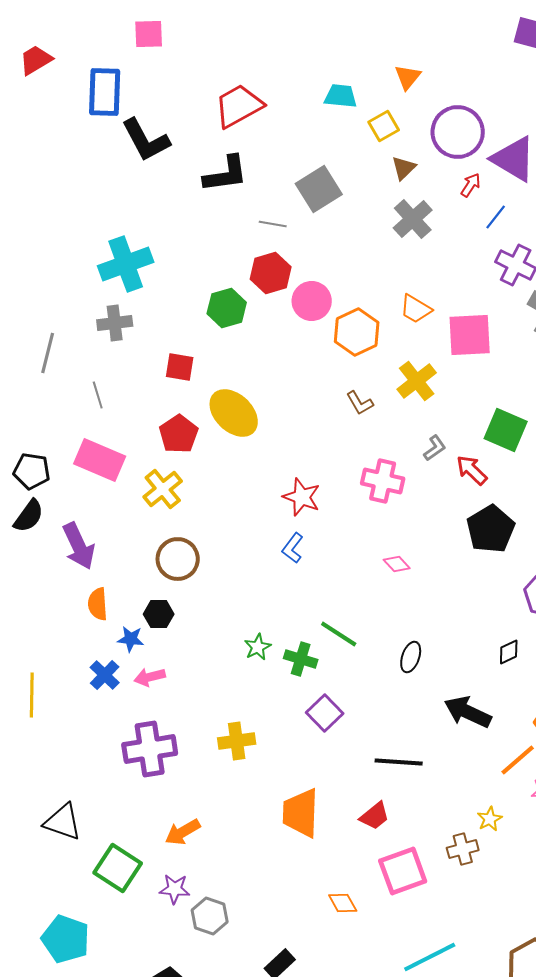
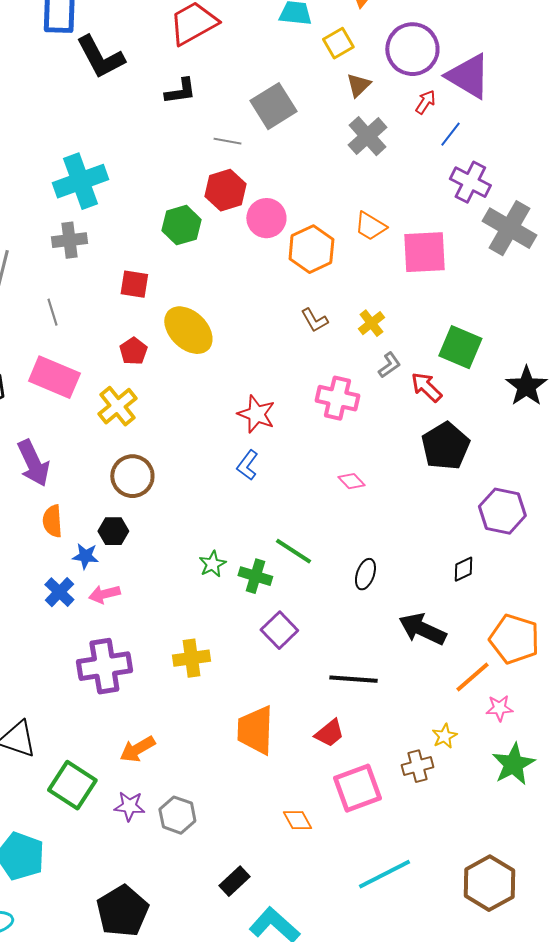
black L-shape: (226, 174) -> (180, 91), size x0.7
yellow cross: (417, 381) -> (371, 323), moved, size x0.7
red pentagon: (179, 434) -> (133, 351), size x0.7
gray hexagon: (210, 916) -> (177, 815), moved

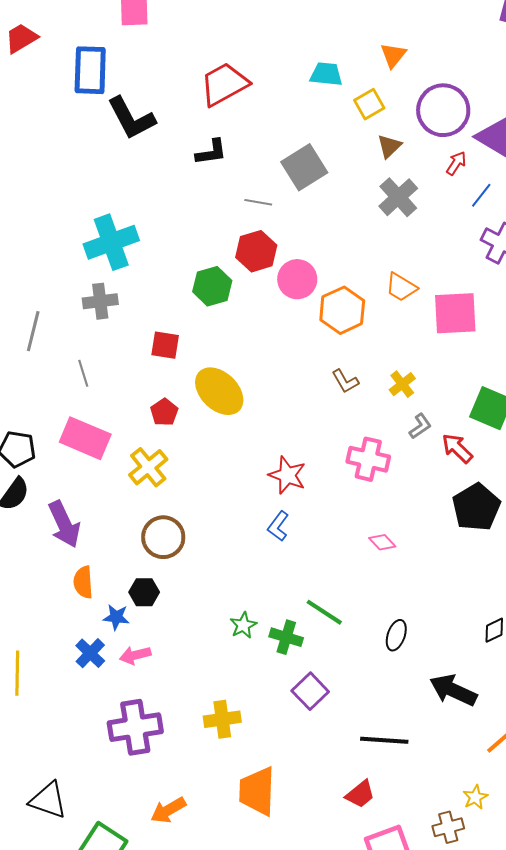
orange trapezoid: (255, 730) -> (257, 791), moved

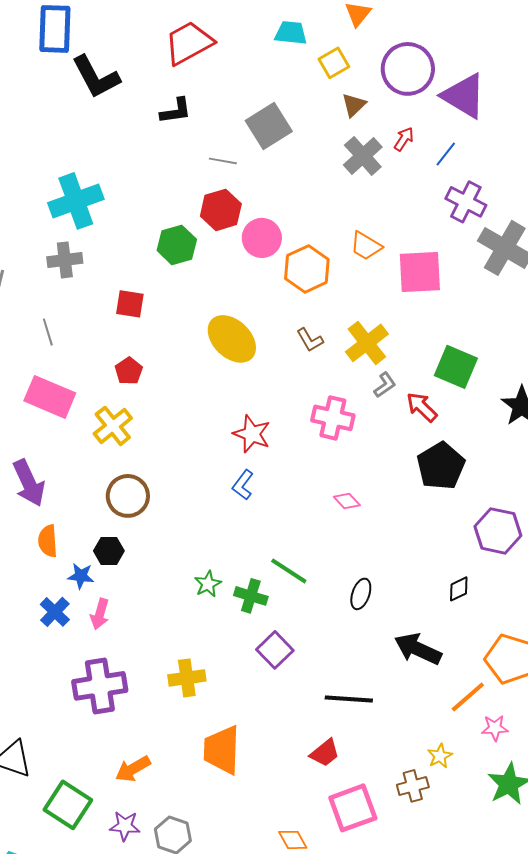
red arrow: (456, 163) -> (404, 139), moved
yellow cross: (402, 384) -> (367, 343), size x1.6
yellow ellipse: (219, 391) -> (232, 339), moved
pink arrow: (135, 655) -> (100, 614), turned -60

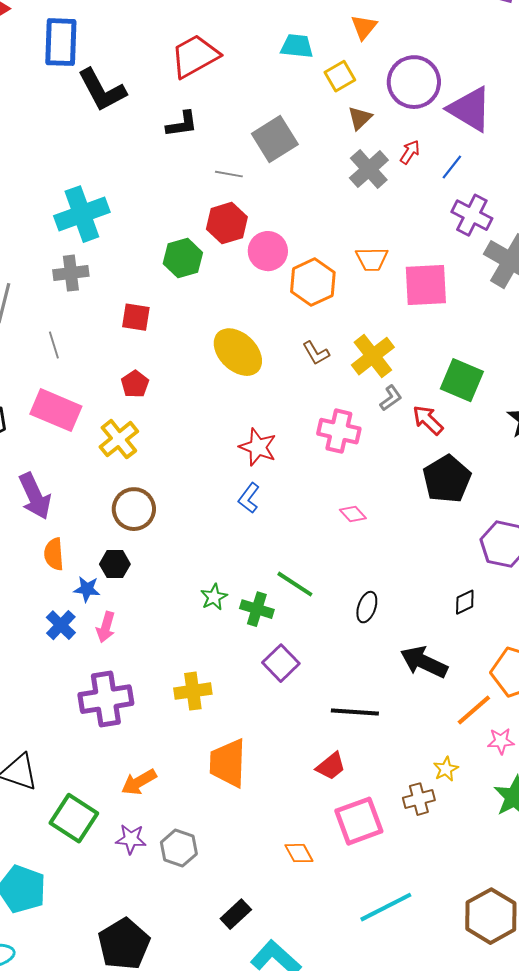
orange trapezoid: (366, 246) -> (372, 259), turned -32

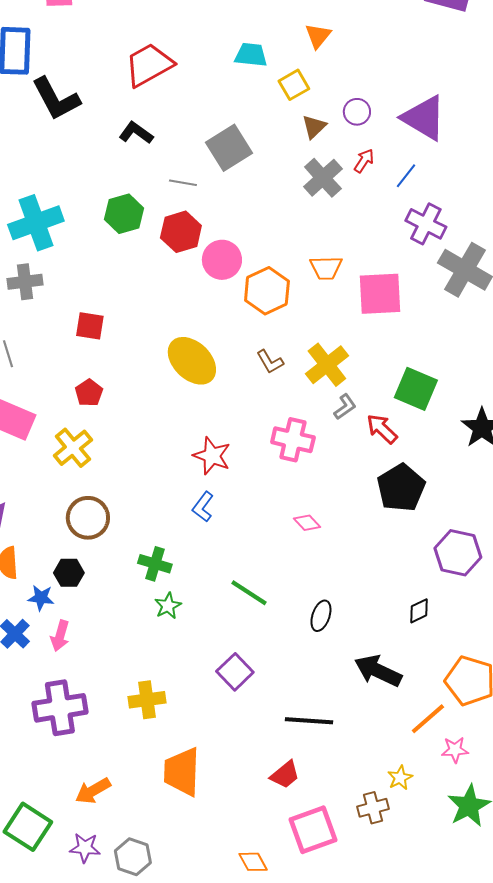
purple circle: (414, 82) -> (357, 112), moved, size x0.5
black L-shape: (182, 124) -> (136, 133), turned -136
green hexagon: (183, 258) -> (124, 214), moved
green cross: (257, 609) -> (155, 564), moved

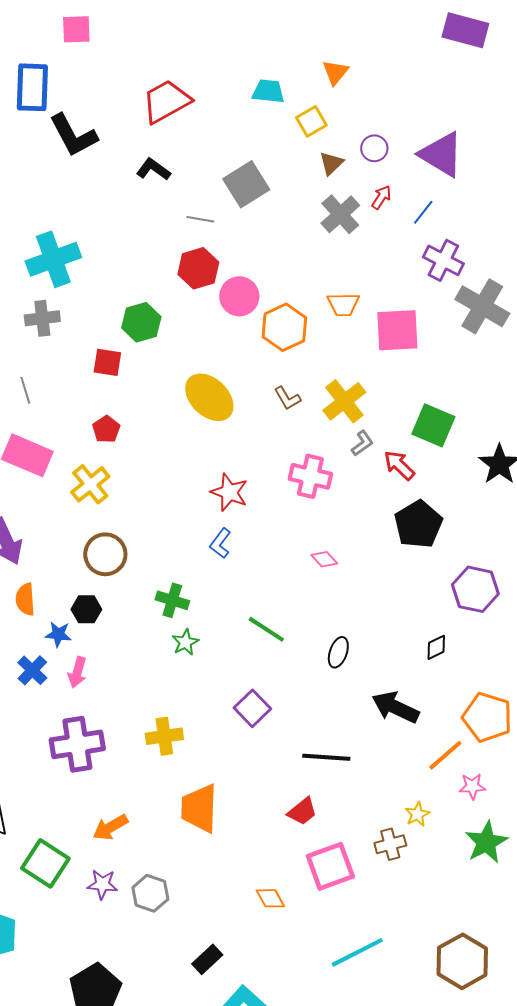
green hexagon: (124, 214) -> (141, 322), moved

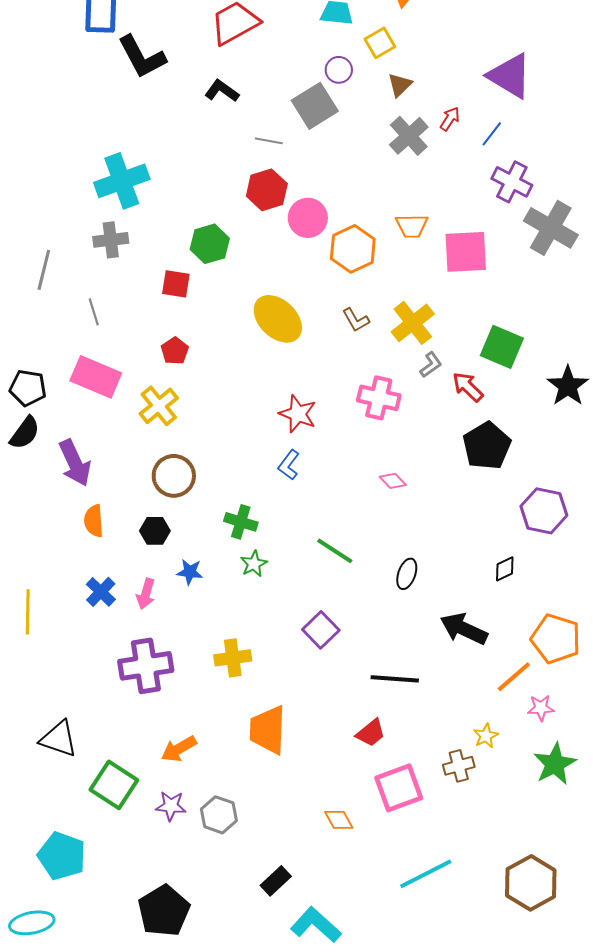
purple circle: (374, 148) -> (339, 70), moved
blue star: (58, 634) -> (190, 572), moved

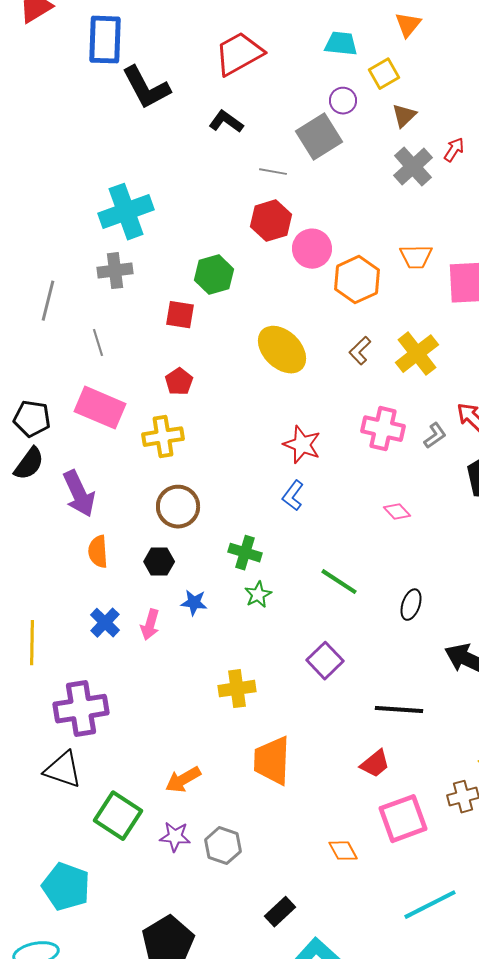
brown L-shape: (356, 320) -> (360, 351), turned 76
gray L-shape: (431, 365) -> (435, 436), moved
yellow cross: (159, 406) -> (163, 437), turned 30
purple cross: (146, 666) -> (81, 709), moved

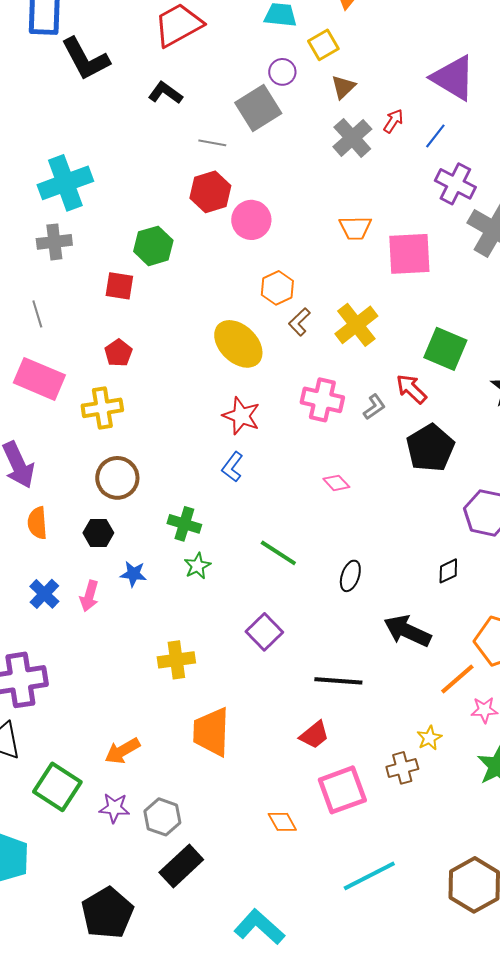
orange hexagon: (357, 280) -> (277, 288), moved, size x0.7
yellow ellipse: (282, 350) -> (238, 344), moved
black rectangle: (280, 912) -> (181, 866), moved, size x1.4

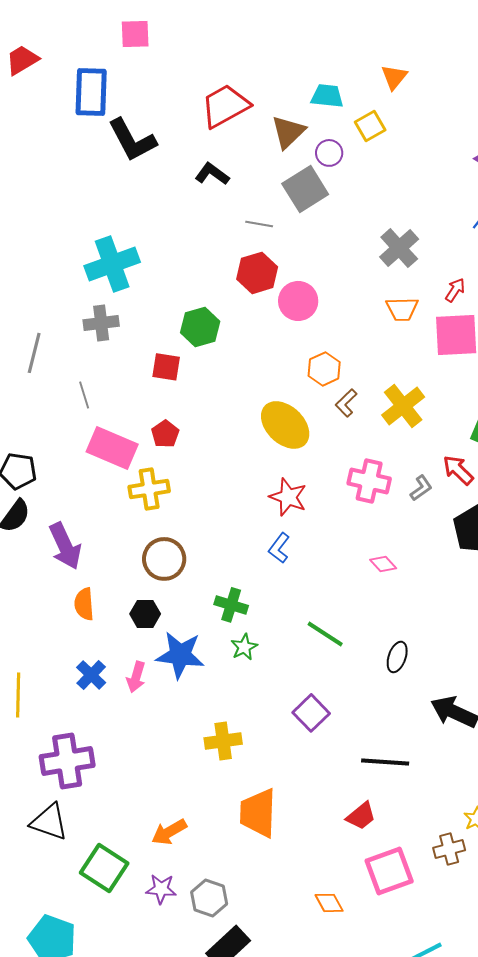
brown triangle: (343, 87) -> (288, 132), moved, size x1.4
red arrow: (393, 121) -> (455, 290), moved
gray cross: (352, 138) -> (399, 248), moved
pink rectangle: (39, 379) -> (112, 448), moved
blue star: (133, 574) -> (180, 655), size x1.8

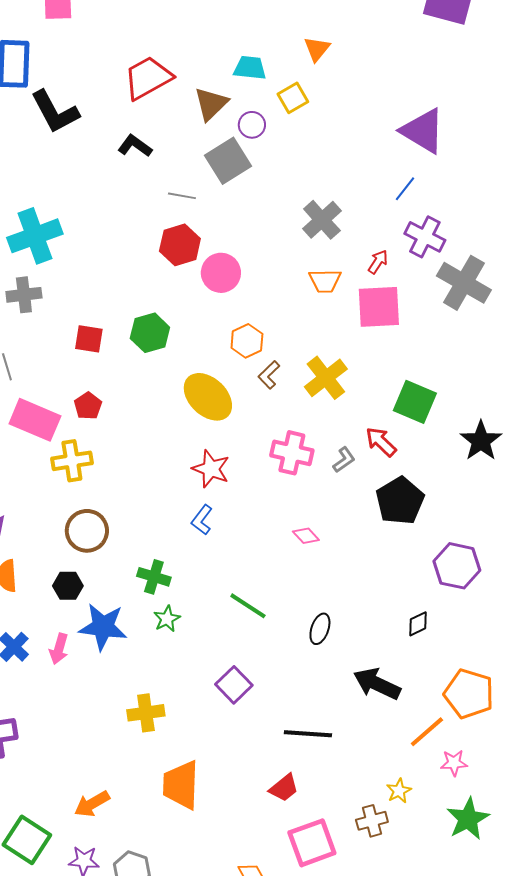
green hexagon: (200, 327) -> (150, 333), moved

